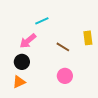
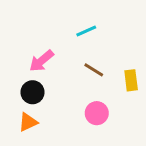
cyan line: (42, 21) -> (86, 31), moved
yellow rectangle: (88, 38) -> (131, 80), moved

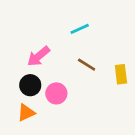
pink circle: (97, 113) -> (56, 93), moved

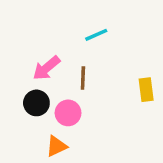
brown line: (87, 65) -> (83, 78), moved, turned 60
orange triangle: (26, 113) -> (56, 146), moved

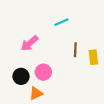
brown line: (83, 78) -> (75, 50), moved
black circle: (36, 103) -> (21, 76), moved

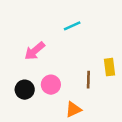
brown line: (75, 50) -> (88, 80), moved
orange triangle: (36, 93) -> (73, 110), moved

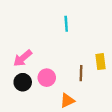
cyan line: (72, 26) -> (66, 24), turned -70
pink arrow: (35, 51) -> (23, 58), moved

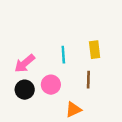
cyan line: (66, 24) -> (63, 55), moved
yellow rectangle: (101, 62) -> (95, 50), moved

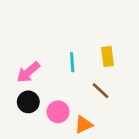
brown line: (88, 80) -> (101, 91), turned -49
pink circle: (51, 85) -> (58, 112), moved

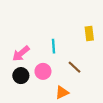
yellow rectangle: (108, 57) -> (89, 33), moved
pink circle: (58, 112) -> (43, 71), moved

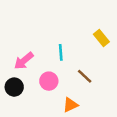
yellow rectangle: (89, 33) -> (101, 38), turned -32
black circle: (21, 76) -> (14, 87), moved

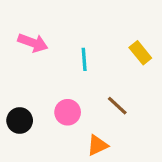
cyan line: (61, 52) -> (84, 59), moved
pink arrow: (24, 61) -> (33, 43), moved, turned -120

